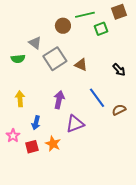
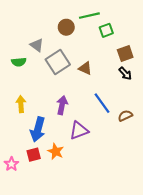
brown square: (119, 12) -> (125, 54), moved
blue arrow: (36, 123) -> (38, 129), size x1.6
pink star: (13, 136) -> (11, 164), moved

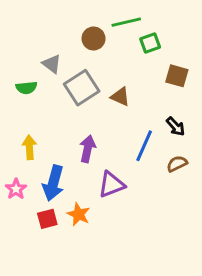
brown square: (125, 54) -> (177, 76), turned 35
black arrow: (125, 74) -> (175, 126), moved
blue line: (102, 103) -> (144, 146), turned 60
pink star: (11, 164) -> (16, 189), moved

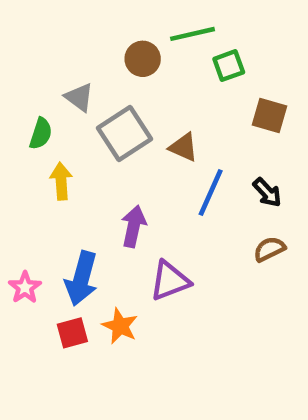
green semicircle: (26, 88) -> (41, 134), turned -66
blue line: (144, 146) -> (211, 192), moved
yellow arrow: (29, 147) -> (61, 181), moved

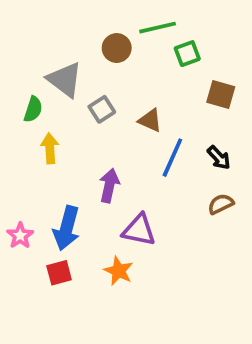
gray triangle: (79, 97) -> (65, 80), size x1.5
gray square: (125, 134) -> (102, 109), size x0.6
purple triangle: (170, 281) -> (139, 230), turned 33
orange star: (120, 326) -> (119, 271), moved

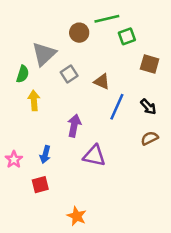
gray triangle: (65, 80) -> (44, 54), turned 40
blue arrow: (67, 228) -> (45, 155), size x0.6
orange star: (119, 271) -> (77, 216), moved

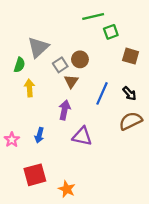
brown circle: (79, 33) -> (80, 59), moved
brown triangle: (102, 82) -> (71, 81), moved, turned 40
brown semicircle: (150, 138) -> (131, 121), size x1.5
red square: (40, 185) -> (35, 175), moved, size x1.5

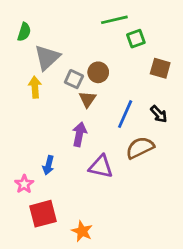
green semicircle: (19, 65) -> (24, 32), moved
gray square: (60, 65) -> (74, 79), turned -32
yellow arrow: (29, 88) -> (35, 87), moved
brown semicircle: (131, 121) -> (140, 148), moved
pink star: (12, 140) -> (24, 184), moved

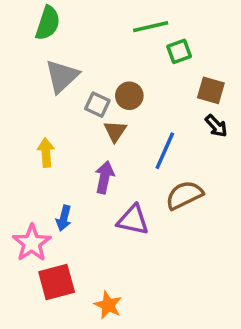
green semicircle: (24, 32) -> (48, 23), moved, size x1.4
yellow arrow: (35, 87) -> (46, 153), moved
black arrow: (159, 114) -> (216, 126), moved
pink star: (24, 184) -> (32, 243), size x1.5

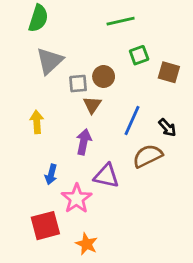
green square: (179, 51) -> (139, 55), moved
gray square: (97, 105) -> (78, 84), turned -30
black arrow: (216, 126) -> (167, 128), moved
pink star: (32, 243) -> (77, 199), moved

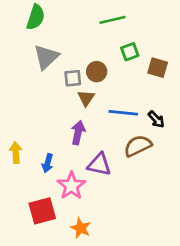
blue line: (132, 120) -> (123, 113), turned 72
yellow arrow: (37, 122) -> (16, 152), moved

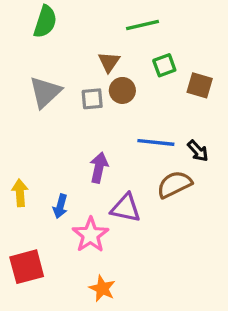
gray triangle: (46, 57) -> (45, 92), moved
brown triangle: (86, 98) -> (109, 62), moved
red square: (42, 211) -> (27, 267), moved

